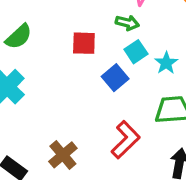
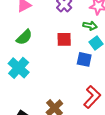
blue square: (115, 78) -> (84, 59), turned -35

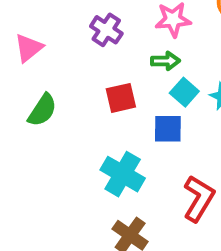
cyan cross: (19, 68) -> (123, 174), moved

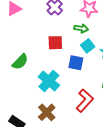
green semicircle: (42, 110) -> (20, 62), moved

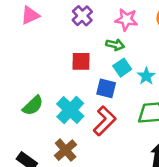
green semicircle: (20, 62) -> (33, 106), moved
red L-shape: (85, 101) -> (105, 121), moved

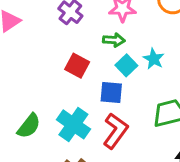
red square: (81, 61) -> (77, 66), turned 36
cyan star: (146, 76) -> (154, 59), moved

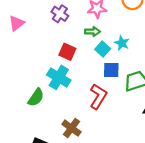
blue square: (111, 93) -> (111, 70), moved
cyan cross: (73, 124) -> (59, 77), moved

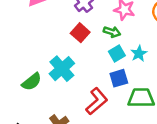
red square: (67, 52) -> (80, 33), moved
blue square: (111, 70) -> (119, 78), turned -35

